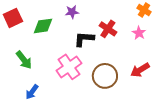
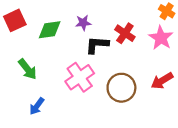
purple star: (72, 12) -> (83, 23), moved
pink star: (139, 33) -> (161, 38), size x1.5

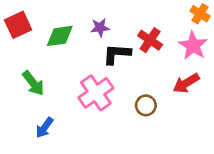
red arrow: (162, 81) -> (186, 83), moved
brown circle: (121, 88) -> (146, 105), size x0.6

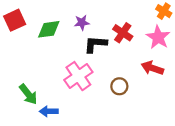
green arrow: (33, 83) -> (28, 94), moved
red arrow: (186, 83) -> (152, 68), turned 50
blue arrow: (44, 128) -> (49, 111), moved, turned 54

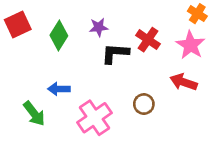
green diamond: (49, 29) -> (59, 35), turned -50
pink cross: (78, 76) -> (94, 118), moved
blue arrow: (49, 111) -> (59, 89), moved

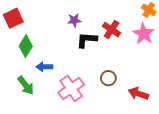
green diamond: (59, 35) -> (26, 46), moved
red arrow: (184, 82) -> (138, 94), moved

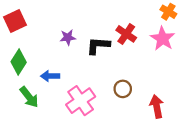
purple star: (74, 20) -> (68, 37), moved
green diamond: (26, 46) -> (19, 62), moved
red arrow: (138, 94) -> (157, 106), turned 60

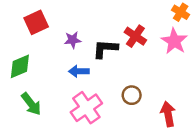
red square: (15, 21) -> (36, 22), moved
green diamond: (19, 62) -> (20, 66), turned 35
blue arrow: (50, 76) -> (79, 71), moved

